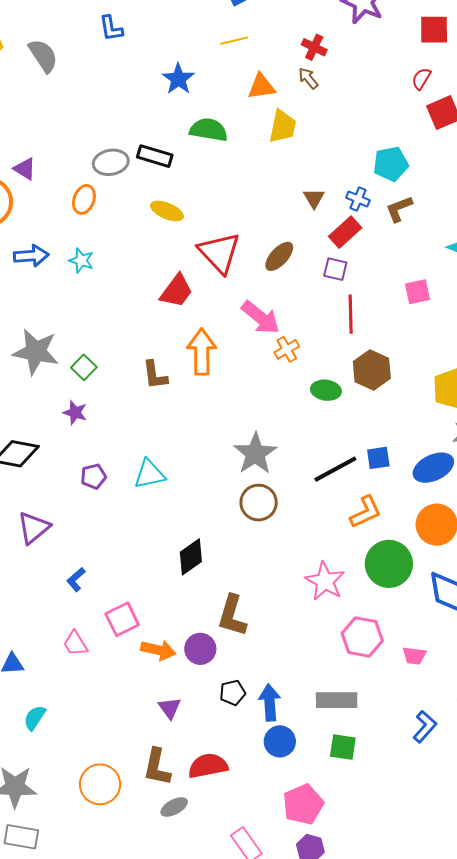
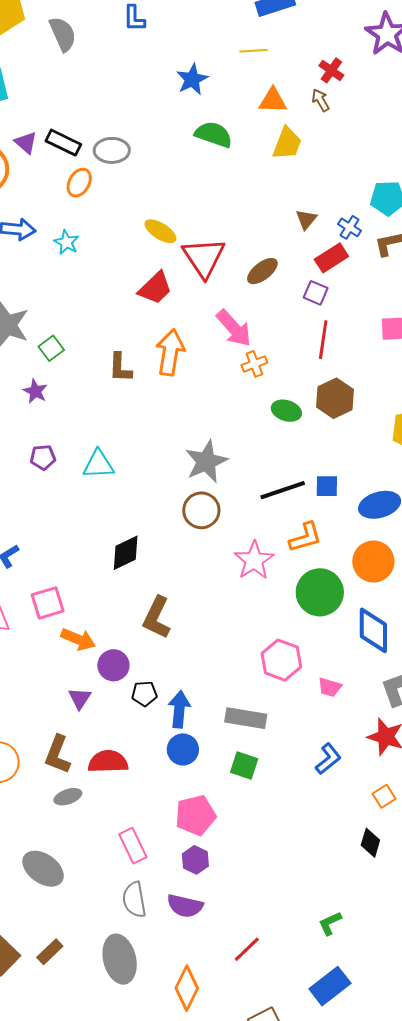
black rectangle: (155, 156) -> (63, 143), moved
yellow ellipse: (167, 211) -> (160, 231), moved
pink star: (325, 581) -> (254, 560), moved
purple circle: (200, 649) -> (113, 665), moved

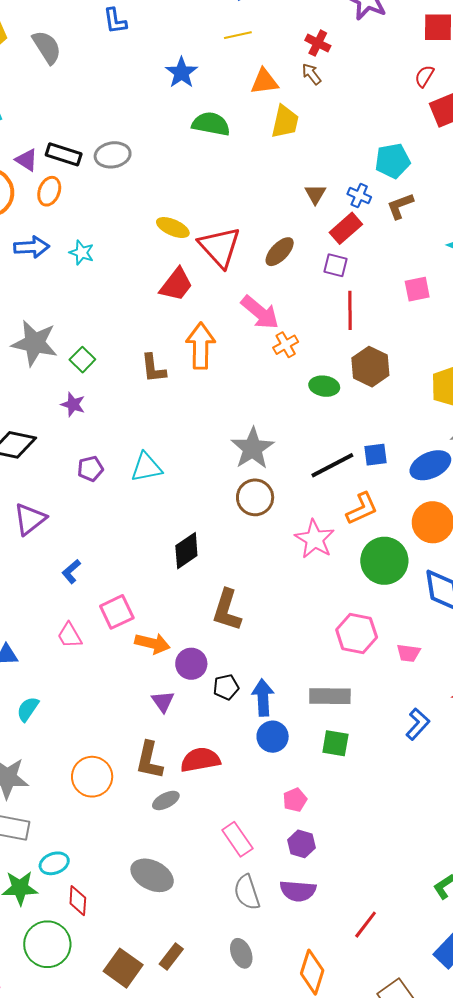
orange ellipse: (79, 183) -> (49, 191), moved
pink pentagon: (196, 815) -> (295, 800), size x0.6
gray ellipse: (120, 959) -> (241, 953), size x0.6

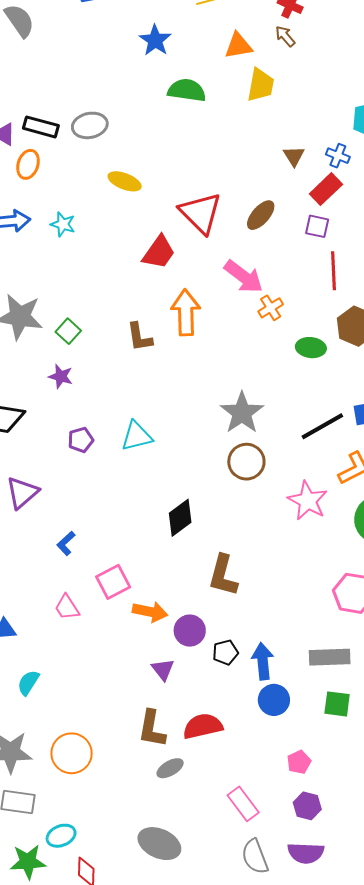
yellow ellipse: (173, 228) -> (125, 181), moved
orange circle: (92, 777) -> (72, 753), moved

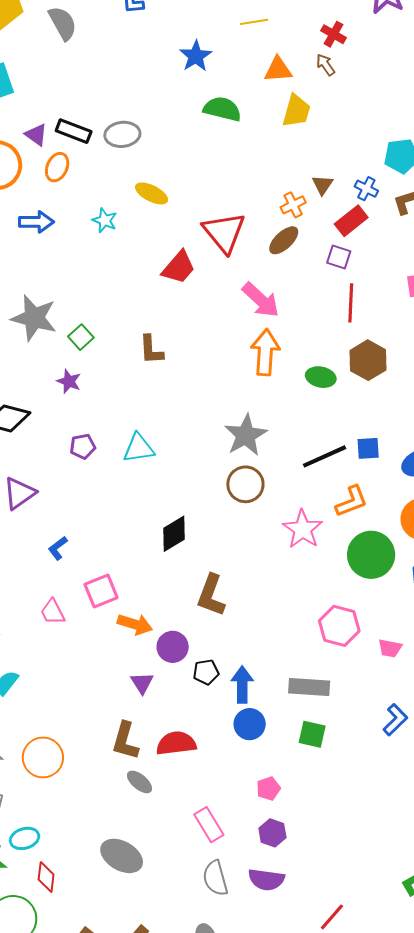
cyan star: (63, 224) -> (105, 220), moved
orange cross: (271, 308) -> (293, 205), moved
orange arrow: (186, 312) -> (265, 352), moved
gray ellipse: (170, 768) -> (140, 782), turned 64

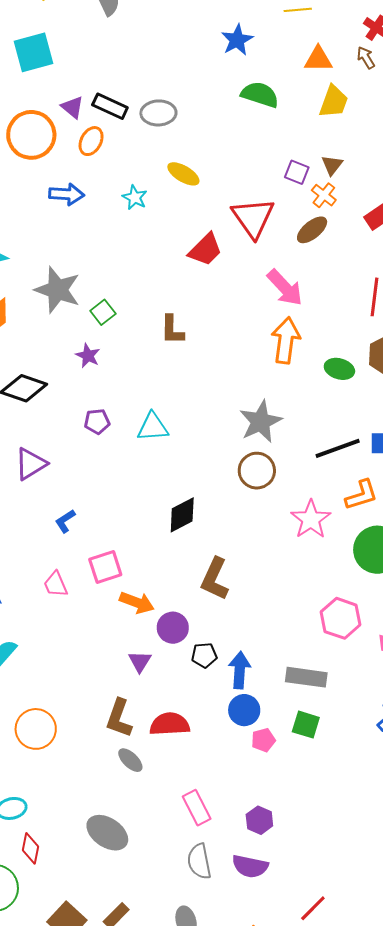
brown triangle: (322, 185) -> (332, 165), moved
orange cross: (293, 205) -> (324, 195), turned -30
purple square: (339, 257) -> (297, 172), moved
pink pentagon: (268, 788) -> (263, 740), moved

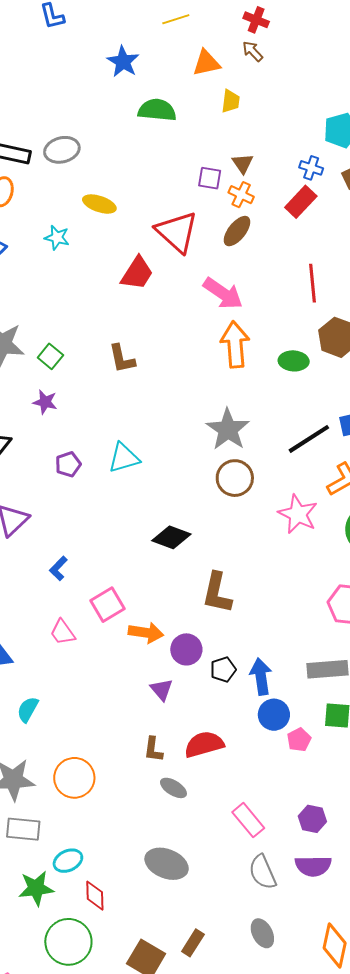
yellow trapezoid: (334, 102) -> (231, 101), size x0.7
black diamond: (182, 515) -> (171, 537), turned 60
brown L-shape: (119, 718) -> (153, 749), size x0.7

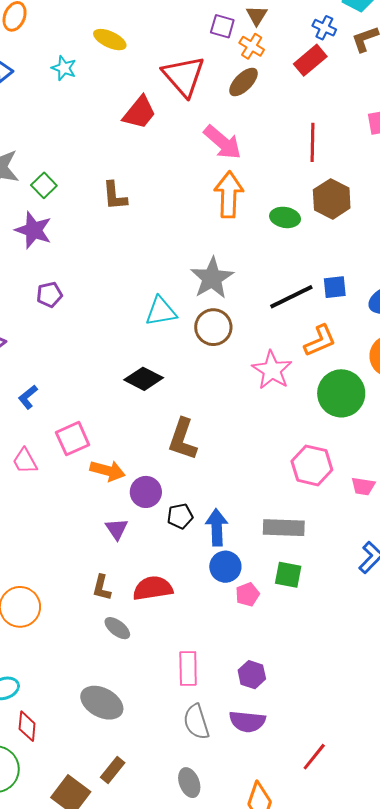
purple star: (45, 402) -> (33, 230), size x1.5
cyan triangle: (124, 458) -> (161, 311), moved
pink rectangle: (248, 820) -> (188, 668), turned 32
brown rectangle: (193, 943) -> (113, 770), moved

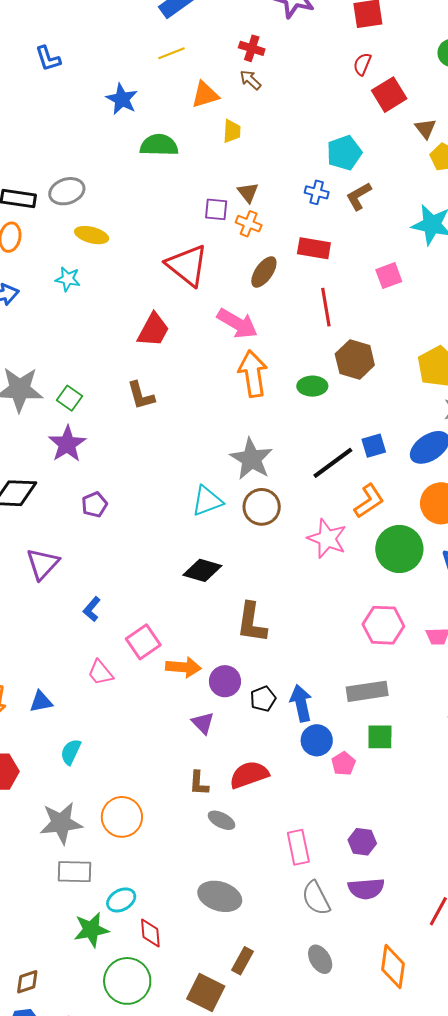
yellow ellipse: (110, 40) -> (92, 235), moved
red rectangle: (310, 60) -> (314, 248), moved, turned 60
brown ellipse: (244, 82) -> (264, 272), moved
red trapezoid: (139, 113) -> (153, 330), moved
purple star: (33, 230) -> (67, 444), turned 30

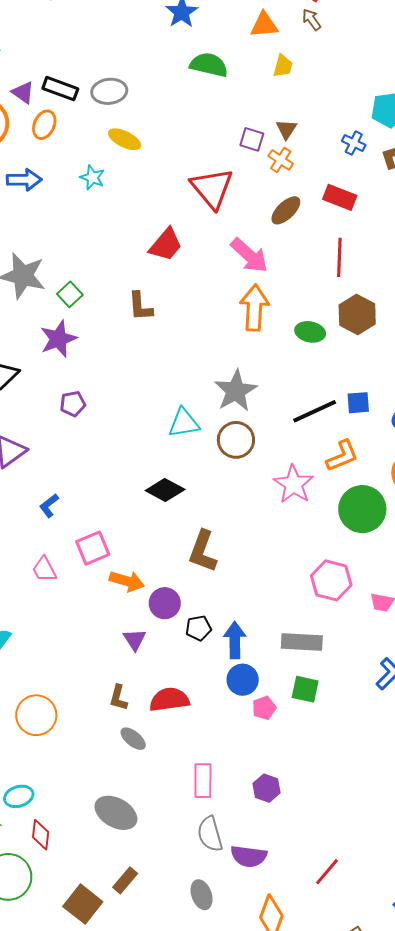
purple semicircle: (366, 889) -> (249, 856), moved

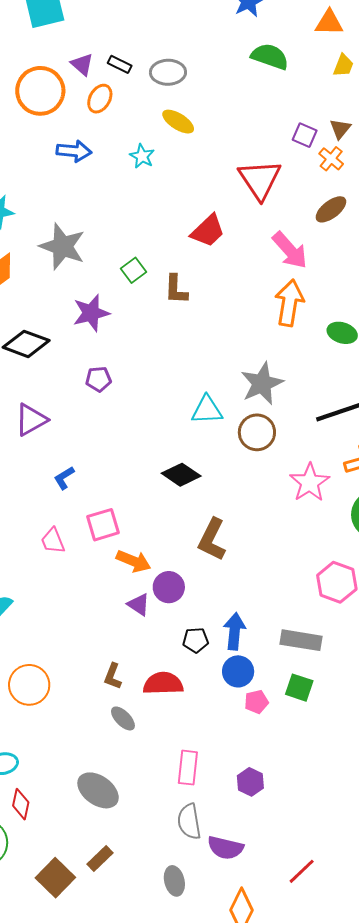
black rectangle: (60, 89) -> (120, 64), size x0.7
green square: (70, 294) -> (134, 270), moved
black pentagon: (198, 628) -> (196, 640), moved
purple triangle: (135, 640) -> (139, 604), moved, turned -30

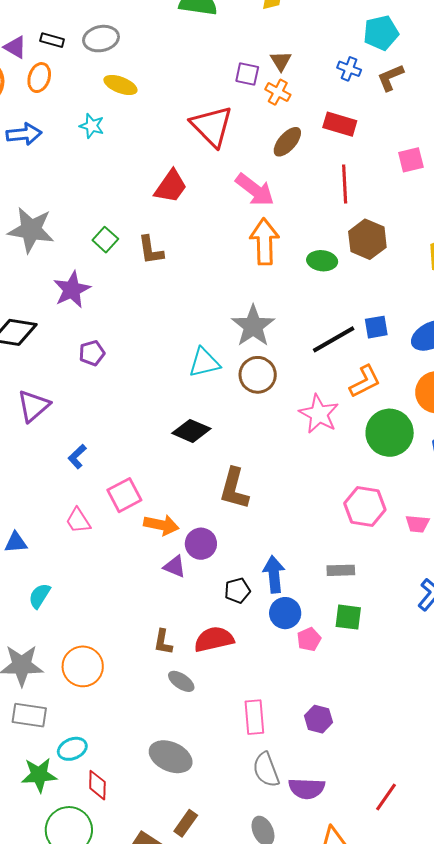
gray rectangle: (301, 640) -> (341, 570), size x0.7

